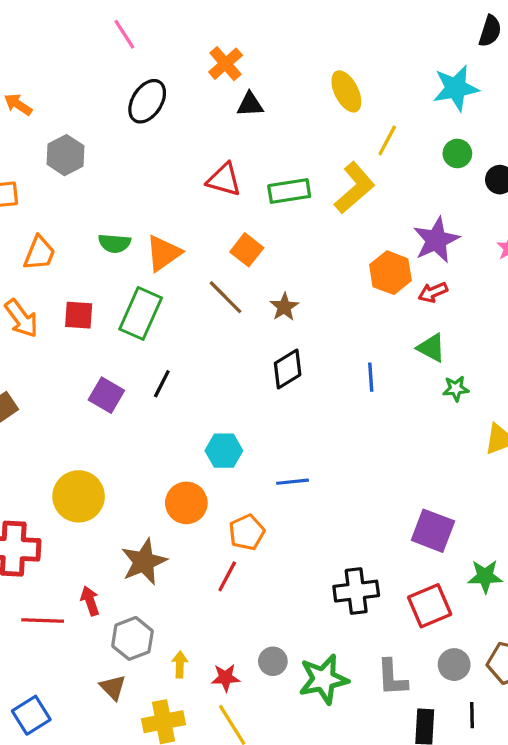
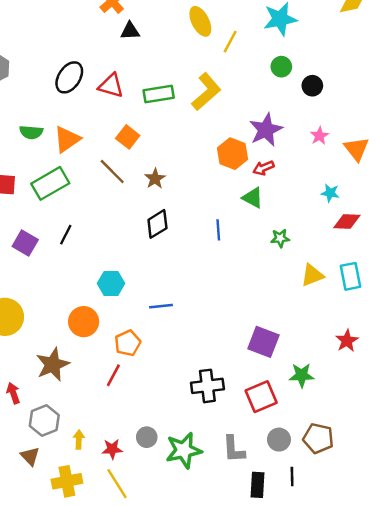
black ellipse: (147, 101) -> (69, 77), moved
yellow line: (387, 140) -> (230, 42), moved
green rectangle: (141, 313) -> (50, 183), turned 36
green triangle: (431, 348) -> (253, 198), moved

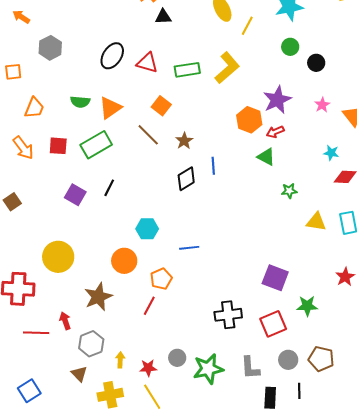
blue line: (218, 230) -> (213, 166), moved
yellow triangle: (312, 275) -> (316, 222), turned 30

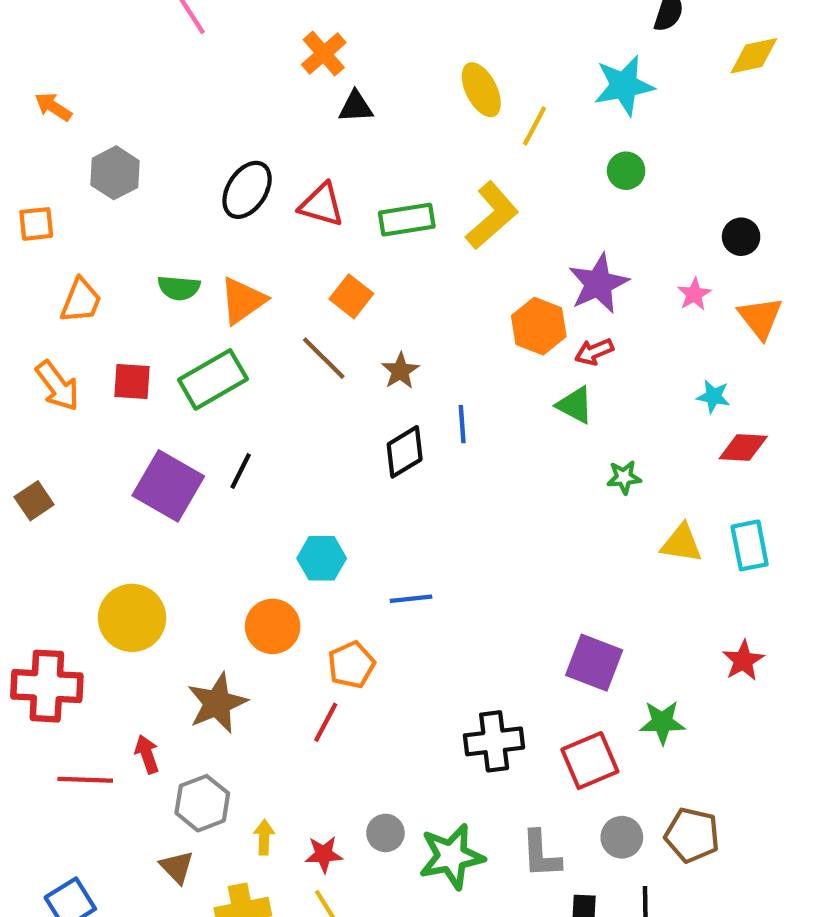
black circle: (316, 63) -> (741, 237), moved
purple square: (75, 195) -> (168, 486), size x1.5

